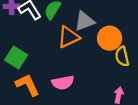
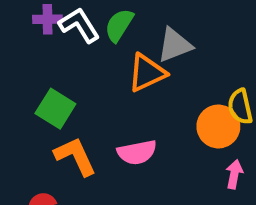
orange circle: (110, 38) -> (218, 126), moved

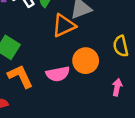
orange circle: (218, 126) -> (86, 61), moved

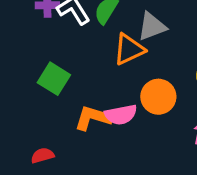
orange L-shape: (20, 76) -> (93, 118), moved, turned -48

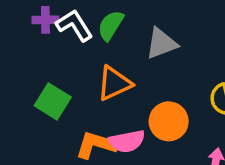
orange triangle: (129, 49) -> (114, 83), moved

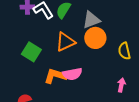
orange circle: (169, 121) -> (95, 38), moved

